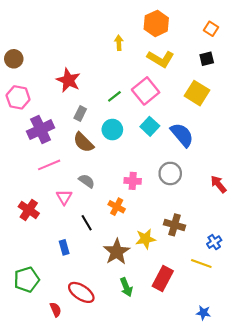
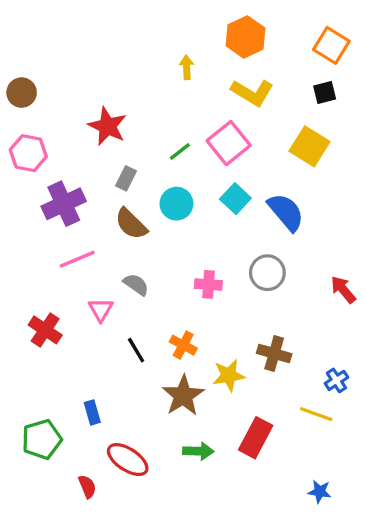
orange square: (211, 29) -> (331, 45), size x1.5
orange cross: (117, 207) -> (183, 345), moved
blue rectangle: (64, 247) -> (92, 412), moved
green arrow: (126, 287) -> (198, 451), turned -66

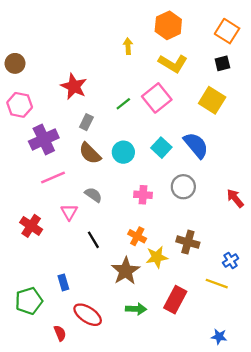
cyan square: (235, 199) -> (161, 148), moved
cyan circle: (176, 204) -> (123, 152), moved
orange cross: (183, 345) -> (137, 236), moved

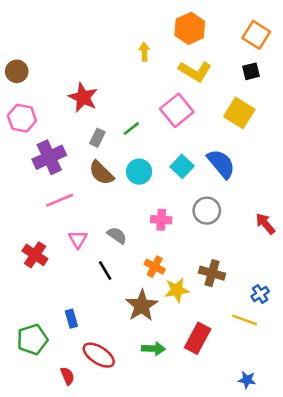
green line: (123, 104) -> (131, 129), moved
gray semicircle: (93, 195) -> (117, 235), moved

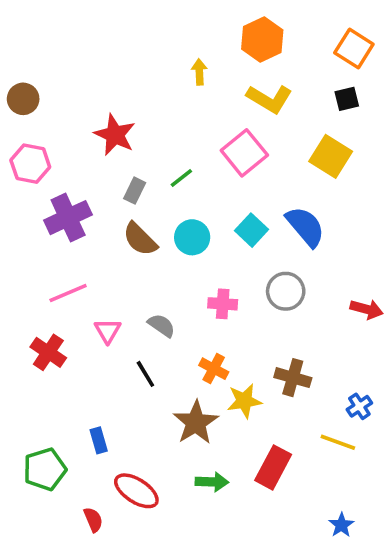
pink line: (60, 200) -> (68, 293), moved
red arrow: (265, 224) -> (367, 309), turned 145
blue star: (247, 380) -> (341, 525), turned 30

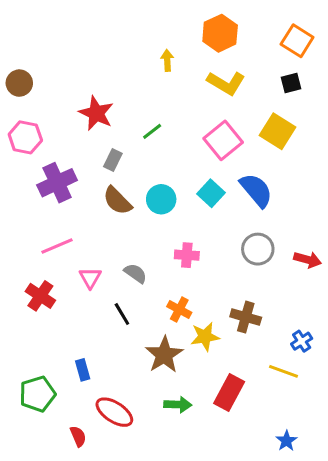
pink square: (244, 153) -> (223, 140), moved
green line: (181, 178) -> (152, 131), moved
gray circle: (286, 291) -> (258, 249), moved

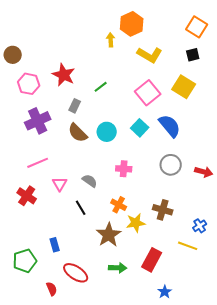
orange hexagon: (220, 33) -> (132, 24), moved
pink hexagon: (25, 137) -> (29, 84), moved
blue star: (286, 441) -> (165, 292), moved

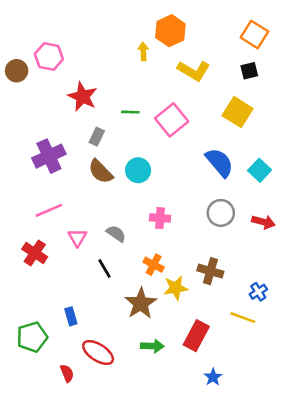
pink hexagon: (29, 84) -> (49, 57), moved
green line: (101, 87) -> (130, 112), turned 40
pink square: (148, 93) -> (172, 120), moved
cyan square: (140, 128) -> (260, 170), moved

